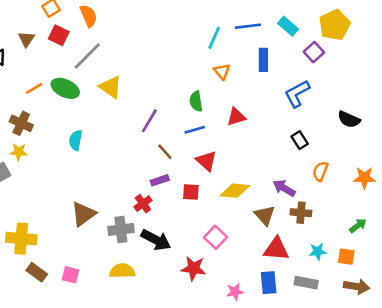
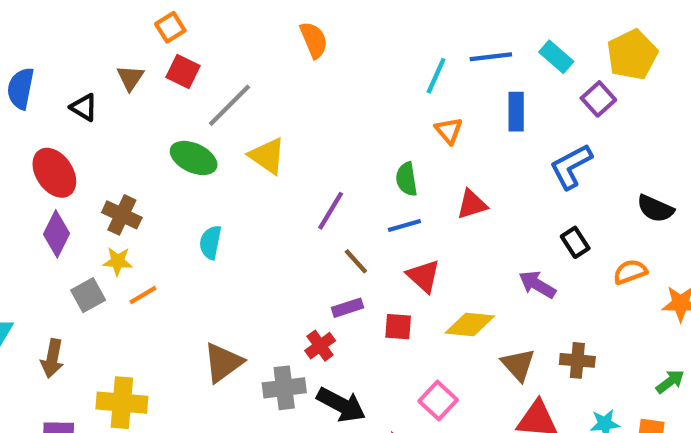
orange semicircle: (89, 16) -> (314, 40), moved
orange line: (34, 88) -> (143, 295), moved
orange semicircle: (320, 171) -> (630, 272), moved, turned 48
purple arrow: (284, 188) -> (537, 285), moved

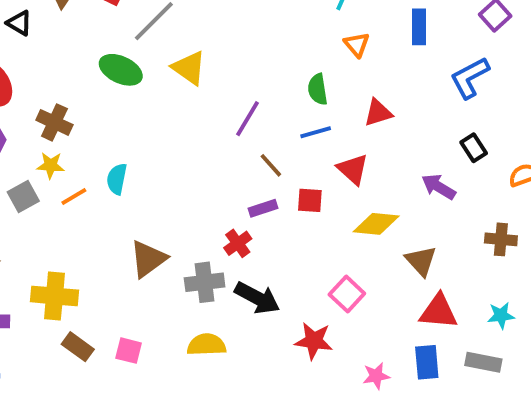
cyan semicircle: (210, 242) -> (117, 179), moved
red triangle: (423, 276) -> (353, 169), moved
red square: (398, 327) -> (310, 200), moved
brown cross: (577, 360) -> (501, 239), moved

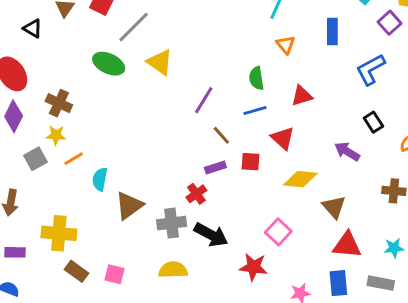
cyan semicircle: (117, 179) -> (100, 179), moved

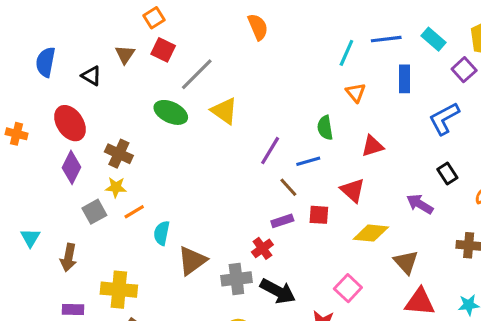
blue line: (255, 110) -> (308, 161), moved

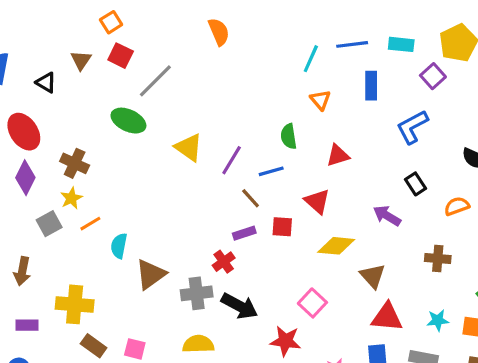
cyan rectangle: (434, 39) -> (401, 44), turned -35
yellow triangle: (224, 111) -> (189, 147), moved
yellow star: (116, 187) -> (71, 198), turned -30

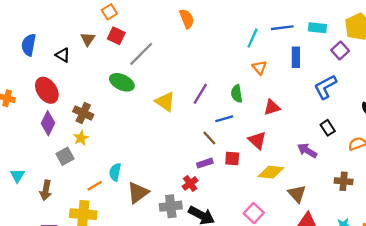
purple line: (232, 160) -> (200, 94), moved
orange line: (90, 224) -> (95, 186), moved

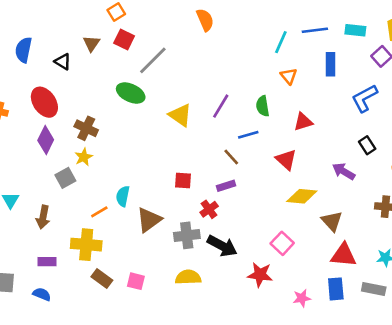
red square: (232, 158) -> (183, 181), moved

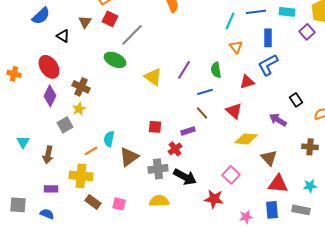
blue semicircle: (24, 50) -> (41, 16), moved, turned -144
blue L-shape: (365, 98) -> (268, 65), moved
brown line: (231, 157) -> (202, 113), moved

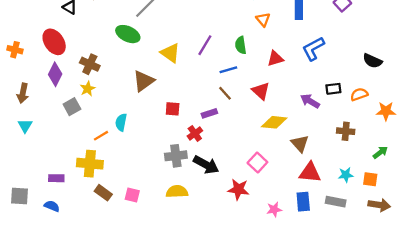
blue L-shape: (268, 65) -> (313, 49), moved
black rectangle: (296, 100) -> (333, 89), moved, turned -64
brown arrow: (48, 155) -> (23, 93), moved
brown triangle: (129, 157) -> (143, 81), moved

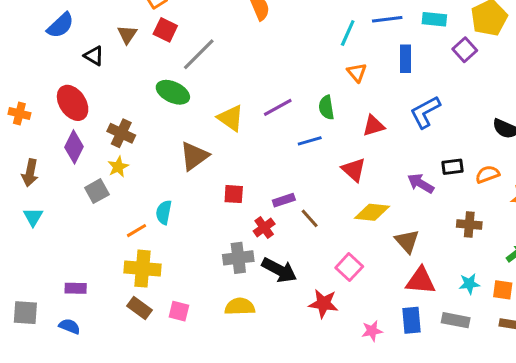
purple line: (205, 45) -> (278, 107), turned 30
brown line: (225, 93) -> (310, 218), moved
yellow cross: (90, 164) -> (143, 269), moved

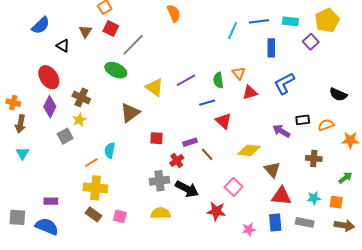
orange triangle: (357, 72) -> (239, 73), moved
orange cross: (19, 114) -> (13, 103), moved
red triangle: (354, 170) -> (223, 121), moved
blue semicircle: (70, 326) -> (47, 226), size x1.6

